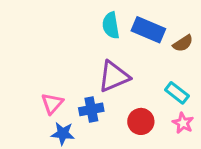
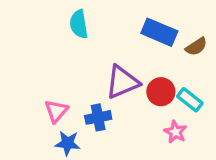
cyan semicircle: (111, 25) -> (79, 24), moved
red circle: (141, 121) -> (161, 92), moved
pink star: (183, 123) -> (175, 132), moved

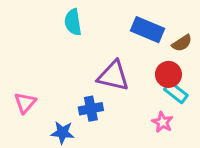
purple triangle: (122, 82) -> (113, 76), turned 36
red circle: (161, 92) -> (168, 74), moved
pink triangle: (56, 111) -> (25, 103), moved

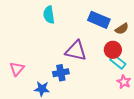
pink star: (162, 122) -> (124, 82), moved

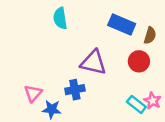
brown semicircle: (122, 29) -> (150, 35), turned -40
cyan rectangle: (118, 62) -> (136, 104), moved
pink triangle: (17, 69) -> (33, 93), moved

